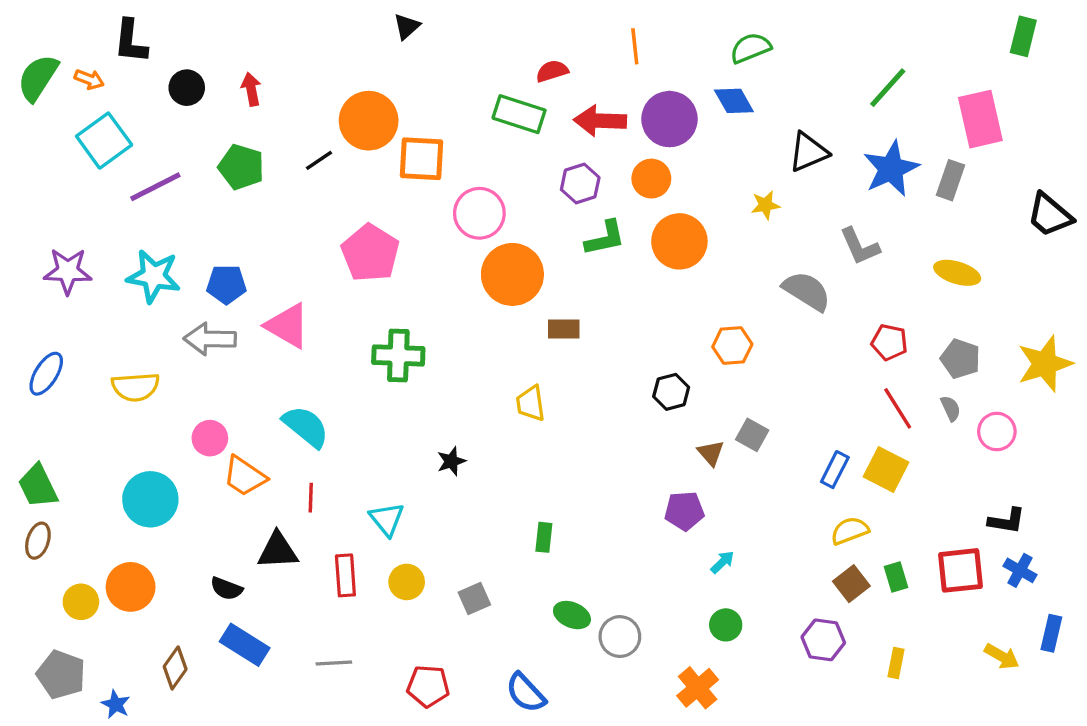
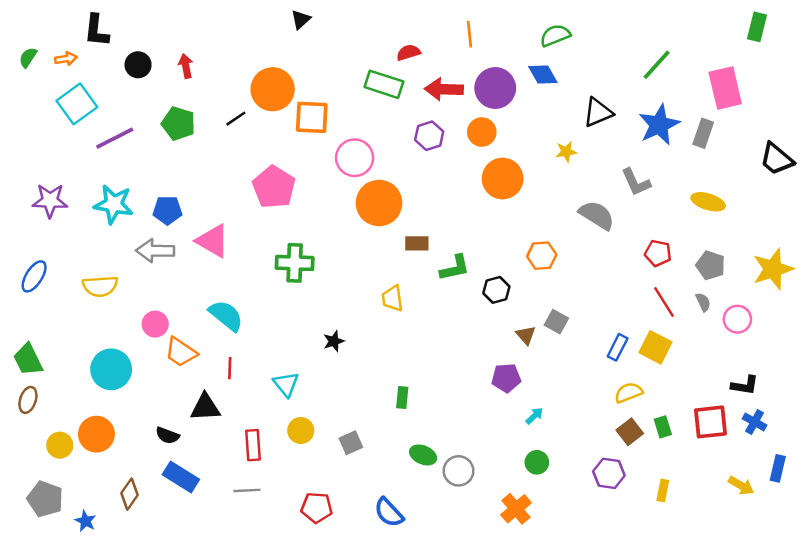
green semicircle: (38, 78) -> (28, 57), size x0.6
orange arrow: (89, 79) -> (66, 59), turned -30
green L-shape: (605, 238) -> (455, 268), moved
red rectangle: (345, 575) -> (253, 445), moved

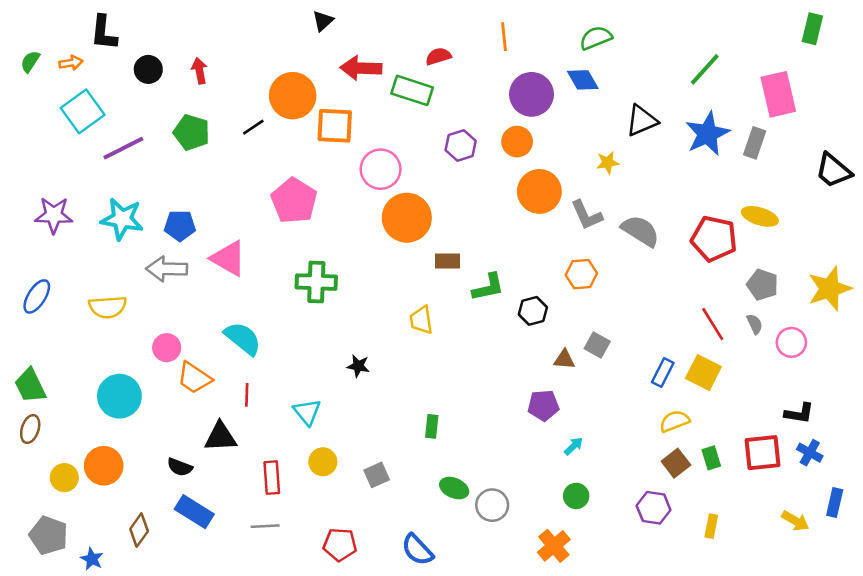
red arrow: (444, 89) -> (361, 68), moved
gray L-shape: (636, 182) -> (587, 215), moved
red pentagon: (658, 253) -> (714, 239), moved, size x1.6
brown triangle: (526, 335) -> (564, 359), turned -45
black star: (334, 341) -> (358, 366), turned 30

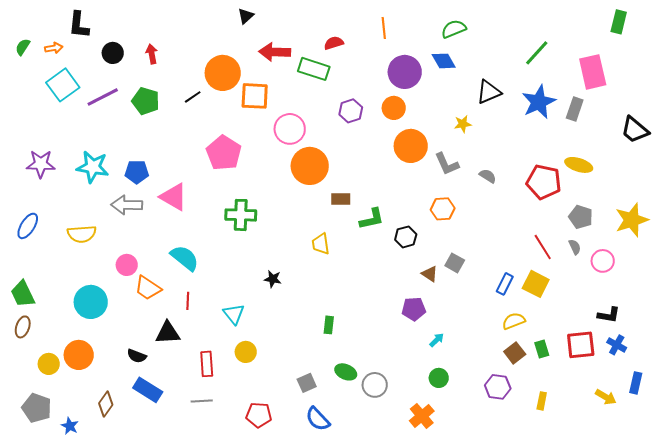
purple line: (123, 148) -> (103, 97), moved
gray semicircle: (640, 231) -> (488, 176), size x0.6
brown triangle: (564, 359) -> (430, 274), turned 30
gray square: (377, 475) -> (307, 383), moved

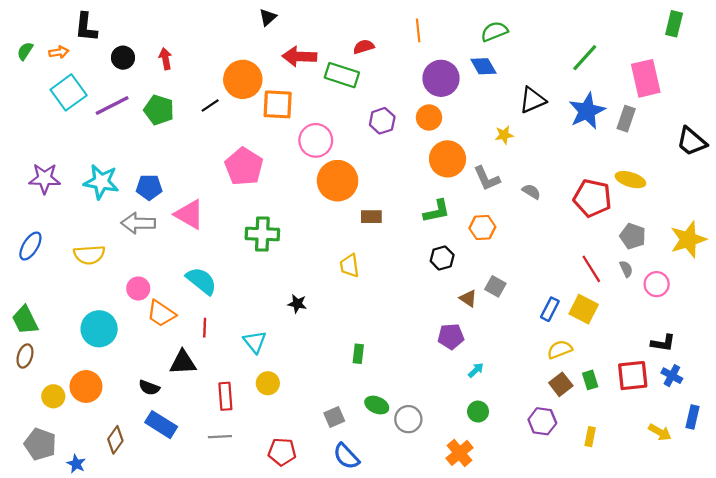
green L-shape: (372, 219) -> (437, 211), moved

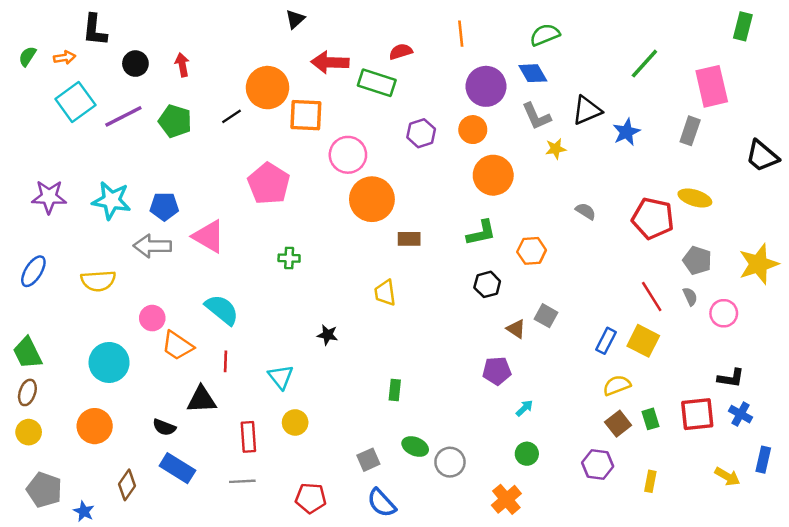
blue star: (587, 111) -> (626, 132), moved, size x0.7
gray L-shape: (487, 178) -> (536, 116), moved
green cross: (262, 234) -> (289, 258), size x0.6
yellow circle: (53, 396) -> (29, 432), moved

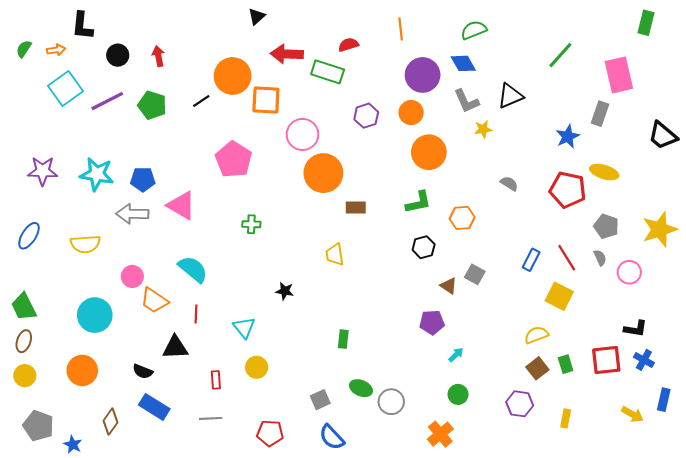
blue star: (626, 132) -> (568, 137), moved
blue rectangle: (606, 341) -> (531, 260), moved
red rectangle: (248, 437) -> (216, 380), size x0.7

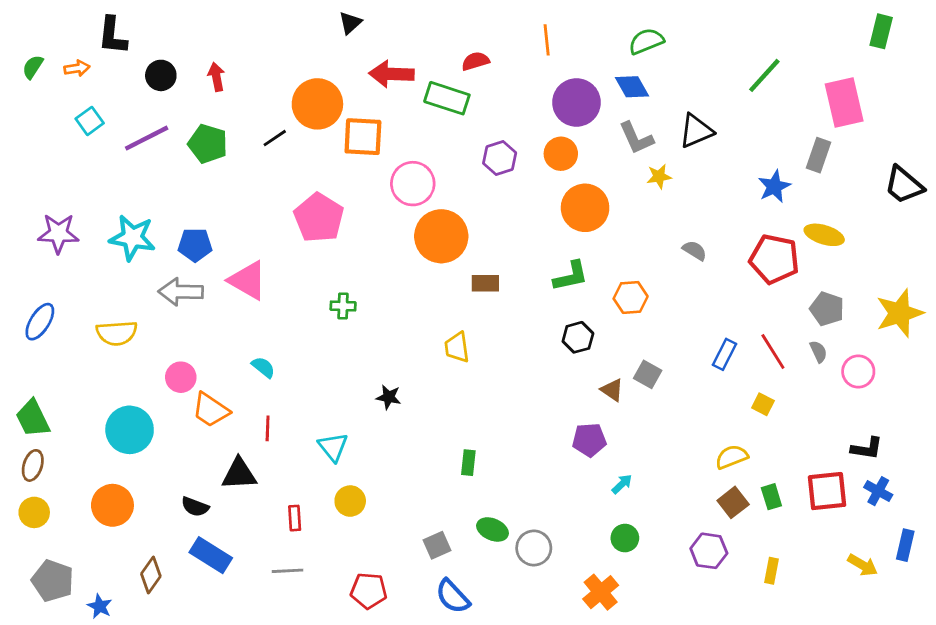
cyan square: (66, 89) -> (90, 121), size x0.6
cyan semicircle: (193, 269) -> (263, 367), size x0.6
yellow square: (559, 296) -> (763, 404), size x0.6

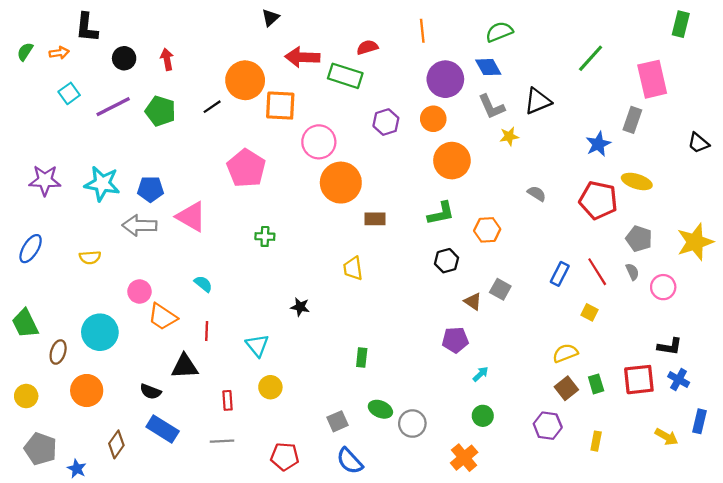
black trapezoid: (904, 185) -> (698, 143), size x0.7
yellow semicircle: (117, 333) -> (90, 257), size x0.7
brown ellipse: (33, 465) -> (58, 352), moved

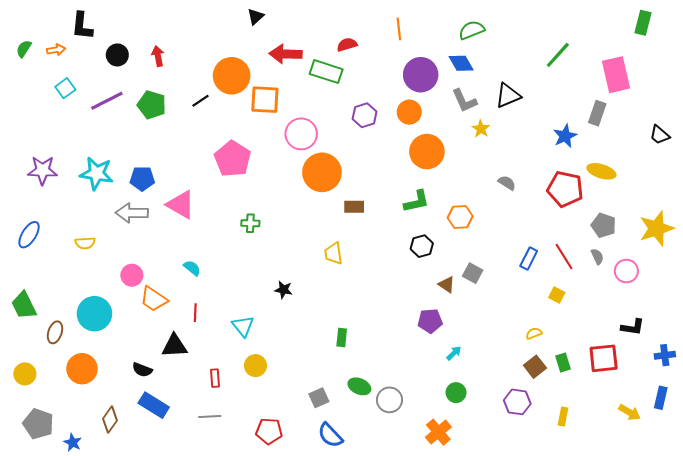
yellow star: (509, 136) -> (481, 129), turned -30
yellow semicircle: (565, 353) -> (534, 333), size x0.7
blue cross: (679, 380) -> (665, 355), moved, turned -36

